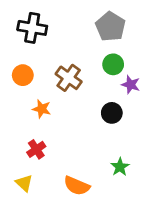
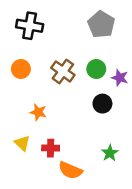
green circle: (113, 64) -> (96, 69), moved
orange star: (42, 109) -> (38, 112), moved
red cross: (36, 149) -> (51, 148), moved, turned 35
yellow triangle: (24, 183) -> (22, 143), moved

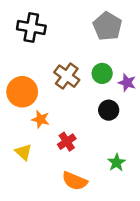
orange circle: (21, 69) -> (22, 92), moved, size x1.5
red cross: (51, 148) -> (67, 142), moved, turned -35

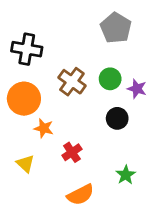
black cross: (31, 28) -> (27, 49), moved
orange semicircle: (75, 181) -> (80, 195), turned -50

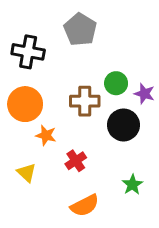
gray pentagon: (116, 28) -> (80, 30), moved
brown cross: (72, 82) -> (85, 101), moved, turned -36
black circle: (117, 118) -> (123, 125), size x1.4

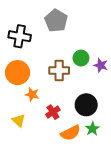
black circle: (123, 125) -> (86, 105), moved
orange semicircle: (85, 205) -> (71, 133), moved

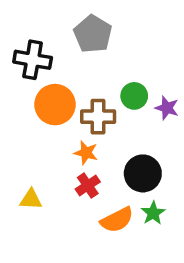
orange circle: (18, 73) -> (55, 105), moved
orange star: (32, 94) -> (86, 153), moved
yellow triangle: (19, 120) -> (31, 199), turned -40

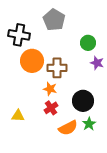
green circle: (134, 96) -> (88, 43), moved

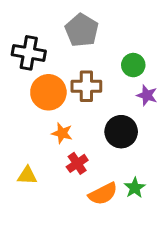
brown cross: (57, 68) -> (86, 86), moved
orange star: (50, 89) -> (62, 133), moved
black circle: (83, 101) -> (121, 132), moved

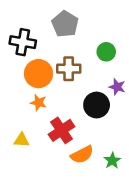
purple star: (147, 95) -> (117, 87), moved
orange star: (62, 133) -> (39, 103), moved
red cross: (77, 163) -> (61, 130), size x1.5
green star: (135, 188) -> (112, 161), moved

